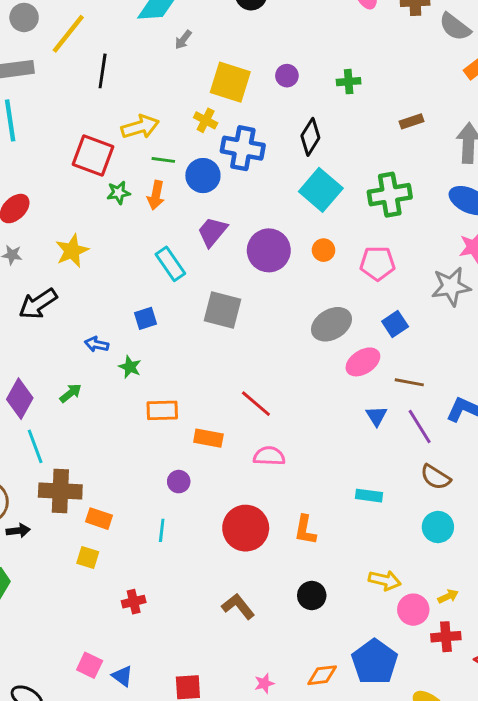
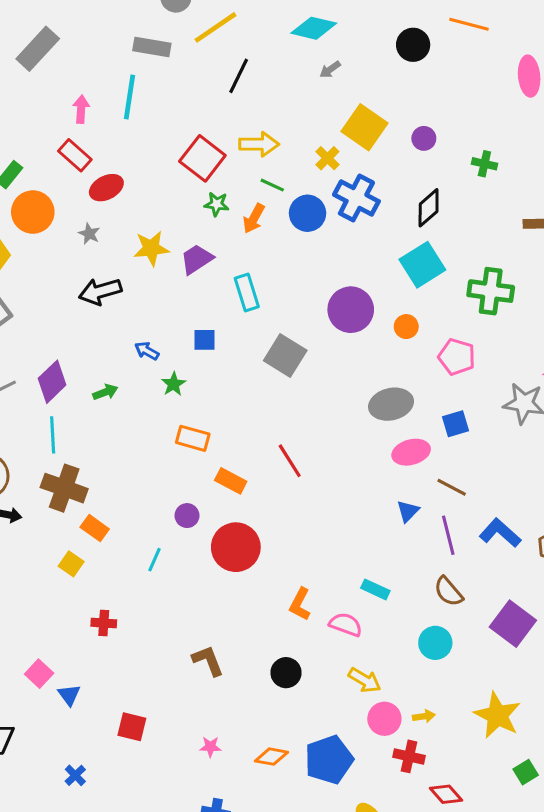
purple trapezoid: (212, 232) -> (197, 259), moved
pink semicircle: (269, 456) -> (346, 624), moved
red circle: (246, 528) -> (236, 547), moved

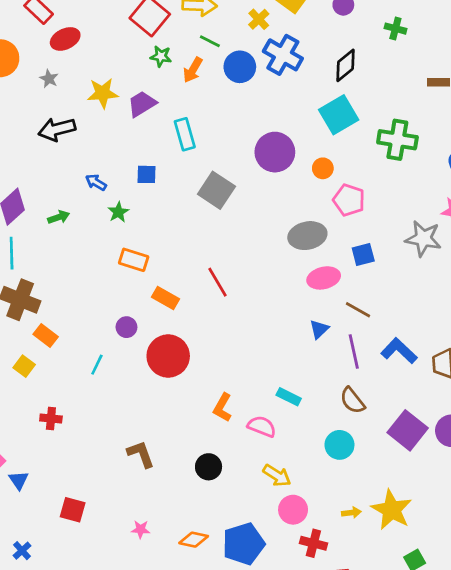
pink pentagon: (457, 357) -> (349, 200), moved
yellow arrow: (424, 716) -> (351, 513), moved

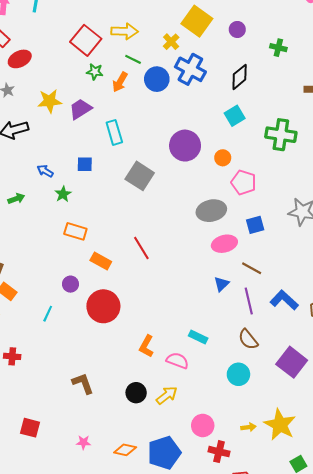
cyan square: (339, 115) -> (235, 116), size x0.7
yellow arrow: (277, 475) -> (167, 395), moved, turned -70

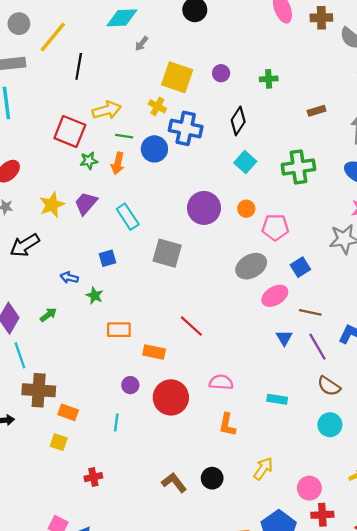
pink semicircle: (177, 361) -> (221, 382), moved
black circle: (136, 393) -> (212, 478), moved
red cross: (219, 452) -> (322, 515), moved

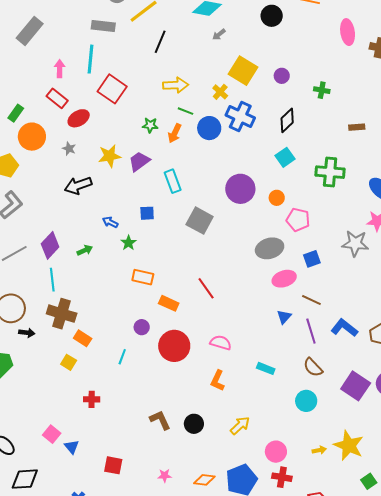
red square: (70, 131) -> (112, 89), moved

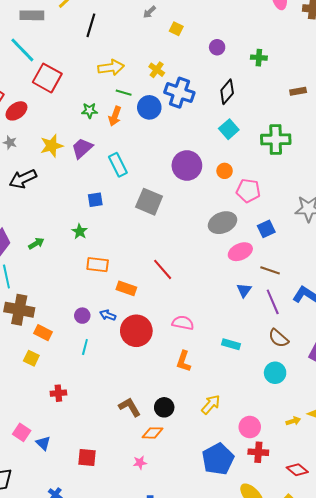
cyan line: (90, 59) -> (22, 50), turned -44
yellow square: (243, 71) -> (176, 29), moved, size x0.5
blue arrow: (110, 222) -> (108, 315), moved
purple circle: (142, 327) -> (82, 316), moved
orange diamond: (204, 480) -> (152, 433), moved

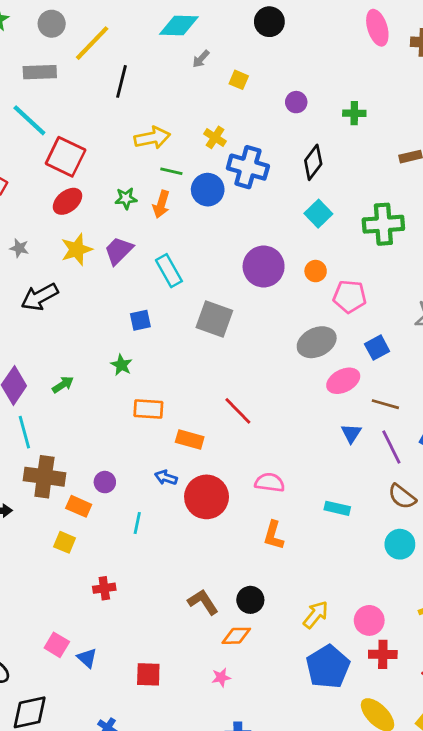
red ellipse: (16, 111) -> (67, 201), moved
purple circle: (82, 316) -> (105, 482), moved
yellow arrow: (211, 404) -> (316, 615), moved

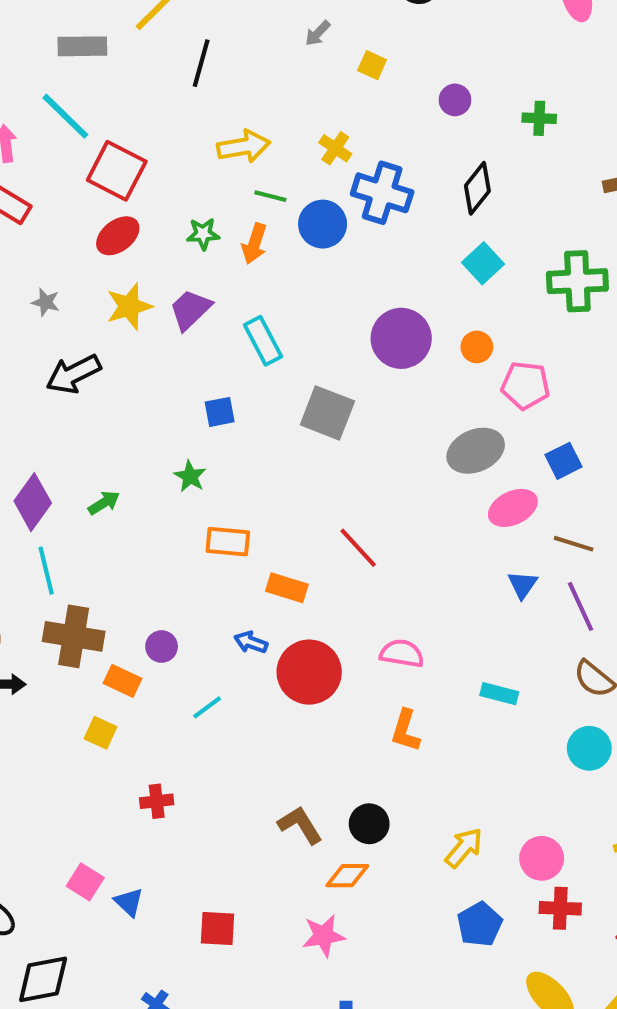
cyan line: (137, 523) -> (207, 707), turned 40
blue pentagon: (328, 667) -> (480, 924), size x0.7
pink star: (221, 677) -> (324, 936), size x1.5

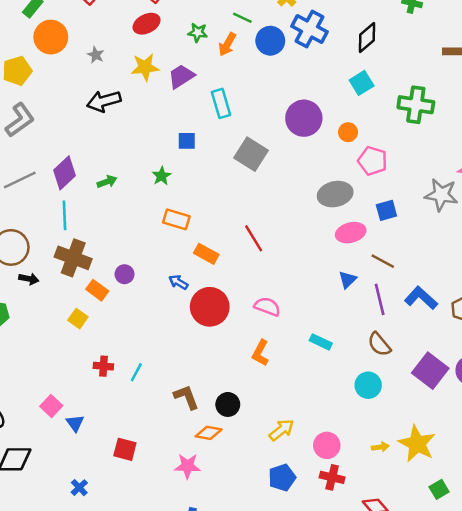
cyan line: (207, 707) -> (136, 372), moved, turned -36

